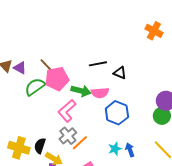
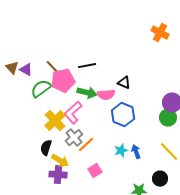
black line: (98, 64) -> (87, 66), moved
black triangle: (120, 73) -> (124, 83), moved
yellow cross: (19, 148) -> (55, 121), moved, turned 30

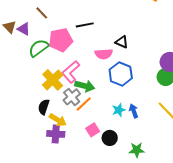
brown line: (52, 67) -> (42, 13), moved
green arrow: (87, 93) -> (85, 86), moved
black circle: (160, 179) -> (110, 138), moved

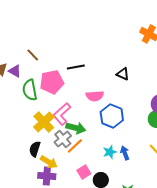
black triangle: (122, 42) -> (123, 74), moved
green semicircle: (39, 48) -> (30, 90), turned -65

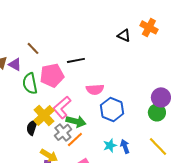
black triangle: (123, 74) -> (124, 35), moved
black semicircle: (35, 149) -> (32, 127), moved

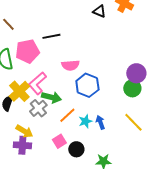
orange line: (75, 139) -> (67, 115), moved

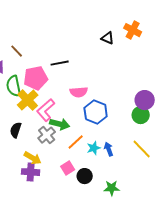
yellow cross: (19, 91) -> (28, 100), moved

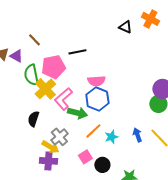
blue hexagon: (96, 112) -> (97, 99), moved
gray cross: (47, 135) -> (59, 137), moved
blue arrow: (109, 149) -> (137, 135), moved

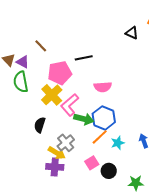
green semicircle: (31, 75) -> (21, 82), moved
blue hexagon: (97, 99) -> (104, 118), moved

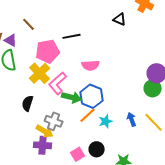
black triangle: (132, 33) -> (120, 19), moved
gray cross: (66, 143) -> (54, 121), turned -30
pink square: (92, 163) -> (78, 154), moved

